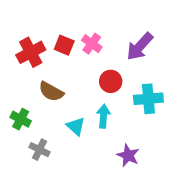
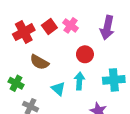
red square: (64, 45) -> (49, 27), turned 32
purple arrow: (140, 47) -> (107, 28), turned -30
cyan cross: (148, 99) -> (114, 80), moved

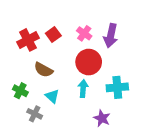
pink cross: (71, 25) -> (84, 33), moved
red circle: (85, 54) -> (89, 62), size x1.5
cyan triangle: (58, 89) -> (52, 96), moved

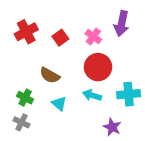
purple arrow: (111, 36) -> (122, 24), moved
red cross: (28, 40) -> (26, 32), moved
cyan arrow: (83, 88) -> (92, 95), turned -77
gray cross: (35, 114) -> (22, 122), moved

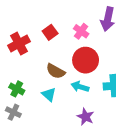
red cross: (26, 32) -> (19, 43), moved
brown semicircle: (50, 75) -> (56, 71), moved
purple star: (112, 127) -> (86, 117), moved

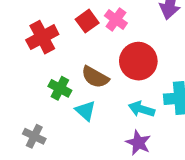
pink cross: (81, 31) -> (116, 19), moved
cyan arrow: (80, 87) -> (142, 109), moved
green cross: (17, 89) -> (60, 88), moved

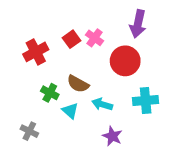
red circle: (138, 61) -> (125, 61), moved
cyan arrow: (142, 109) -> (102, 104), moved

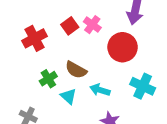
green cross: (50, 93) -> (48, 79), turned 30
cyan cross: (146, 100) -> (143, 86), turned 30

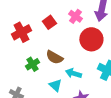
pink cross: (92, 25) -> (75, 16), moved
cyan triangle: (68, 96) -> (55, 85), moved

